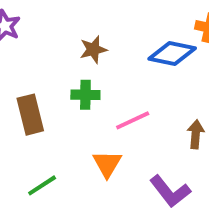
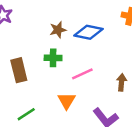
blue diamond: (172, 53) -> (89, 32), moved

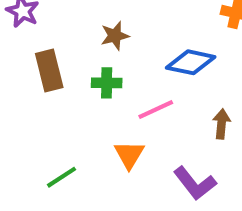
blue diamond: (89, 32) -> (191, 62), moved
brown rectangle: (19, 70) -> (49, 71), moved

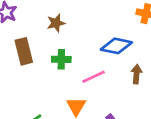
brown star: (115, 36) -> (56, 23), moved
brown arrow: (221, 124) -> (137, 74), moved

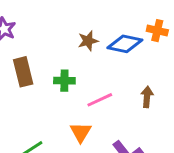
brown star: (56, 23) -> (88, 41), moved
blue diamond: (116, 46) -> (125, 44), moved

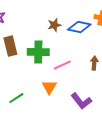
green cross: (64, 81) -> (38, 52), size x1.5

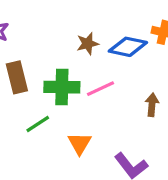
pink line: (62, 65) -> (100, 89), moved
green line: (16, 98) -> (38, 124), moved

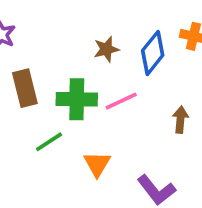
blue diamond: (128, 47) -> (153, 53), turned -63

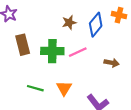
brown arrow: (180, 120) -> (112, 63), turned 96
green line: (49, 142) -> (35, 88), moved, turned 49

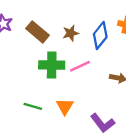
brown rectangle: (23, 45) -> (38, 32), moved, turned -36

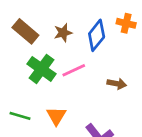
green cross: (52, 65) -> (42, 69), turned 35

